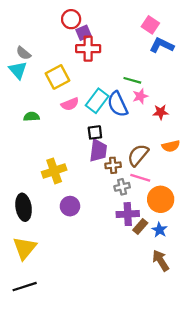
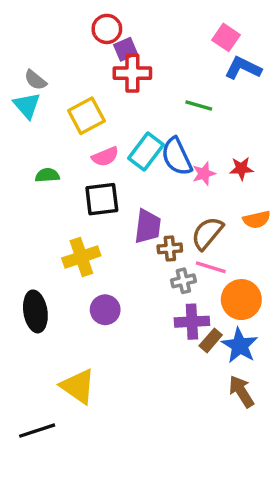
green line: (132, 80) -> (199, 106), moved
pink star: (140, 96) -> (204, 174), moved
black square: (95, 132) -> (102, 199), moved, size x1.5
blue star: (159, 230) -> (240, 345), size x1.5
yellow triangle: (25, 248) -> (78, 386), moved, turned -35

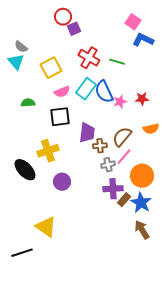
red cross: (132, 73) -> (89, 58), moved, turned 30
pink line: (211, 267) -> (124, 157), turned -66
black ellipse: (35, 311) -> (25, 170), moved, turned -35

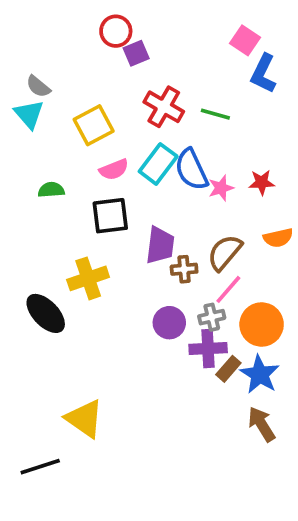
blue L-shape: (143, 40) -> (263, 74), turned -90
gray cross: (108, 165) -> (212, 317), moved
purple circle: (62, 182) -> (169, 323), moved

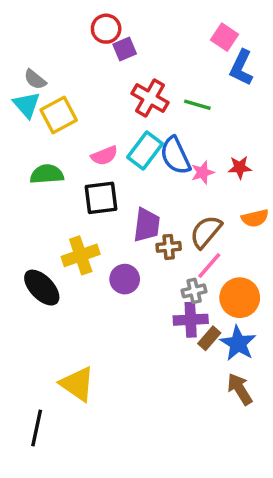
yellow square: (94, 125) -> (59, 115), moved
green semicircle: (51, 190) -> (47, 174), size x1.4
purple circle: (169, 323) -> (125, 279), moved
black line: (40, 467) -> (37, 428), turned -60

